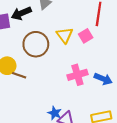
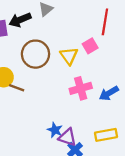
yellow triangle: (65, 35) -> (69, 56), moved
blue arrow: (103, 79) -> (109, 93), turned 126

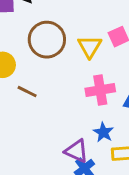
brown line: (17, 88) -> (27, 92), moved
blue star: (55, 130) -> (103, 132), moved

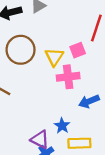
pink cross: (100, 90) -> (68, 77), moved

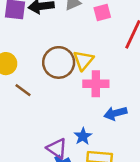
brown circle: (21, 50) -> (59, 62), moved
pink square: (78, 50) -> (102, 13), moved

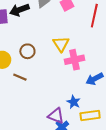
brown circle: (59, 62) -> (27, 51), moved, size x0.6

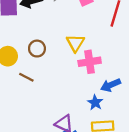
blue star: (74, 102) -> (95, 103), moved

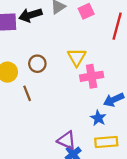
brown line: (26, 77) -> (27, 93), turned 42

